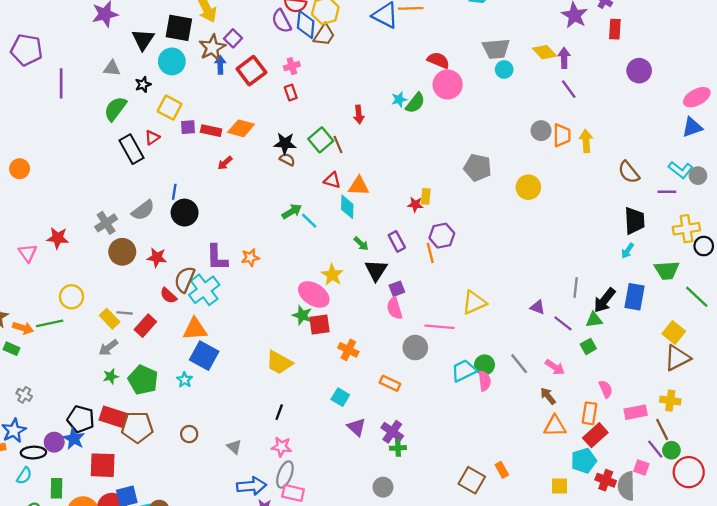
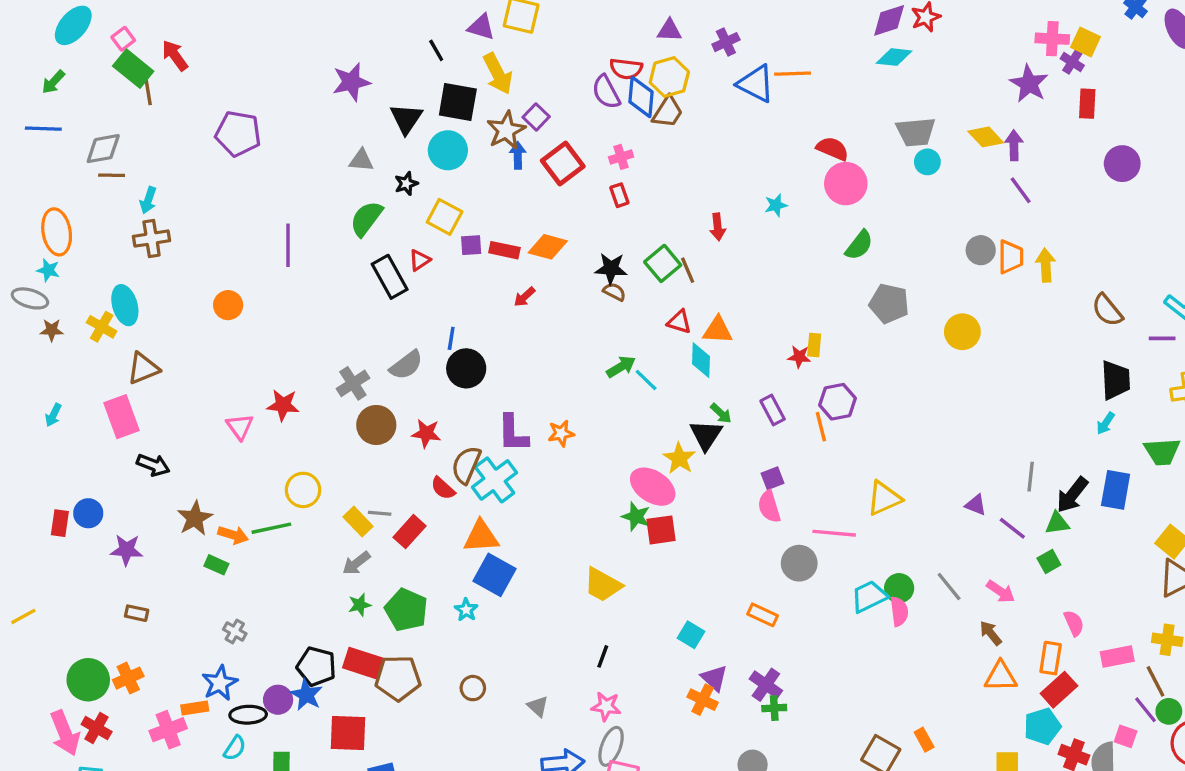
purple line: (61, 83) -> (288, 245), moved
green semicircle: (415, 103) -> (859, 245), moved
black triangle: (376, 270) -> (706, 435), moved
orange cross: (348, 350) -> (703, 700), moved

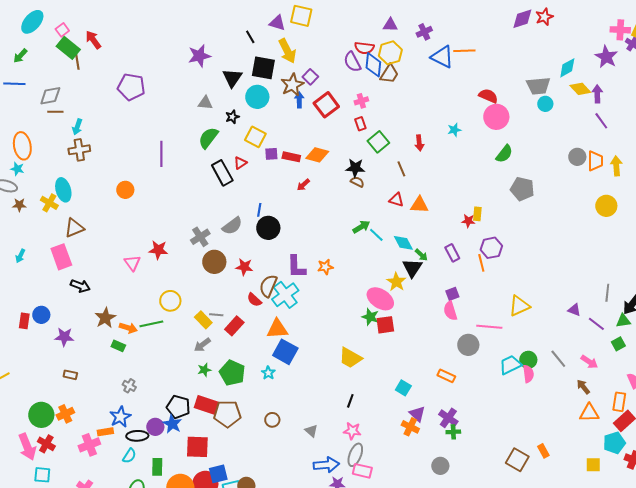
cyan diamond: (894, 57) -> (567, 68), moved, turned -35
green square: (663, 263) -> (378, 142), moved
yellow circle: (962, 332) -> (606, 206), moved
cyan diamond: (701, 360) -> (403, 243), moved, turned -30

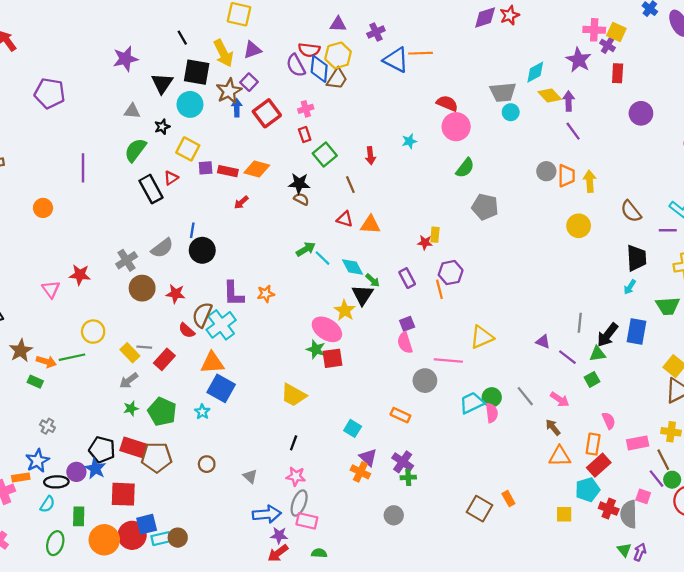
purple triangle: (277, 23) -> (252, 50), moved, turned -36

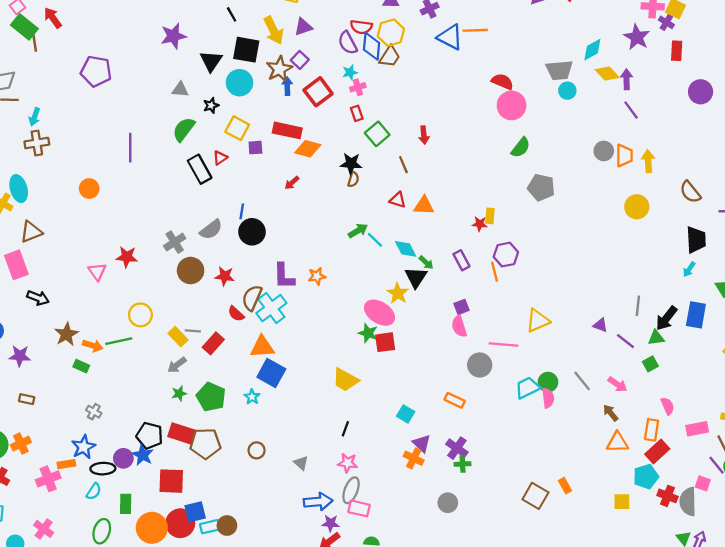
cyan star: (409, 141) -> (350, 72), moved
red rectangle: (228, 171) -> (287, 130), moved, size x1.4
brown semicircle: (301, 199) -> (353, 179), turned 80

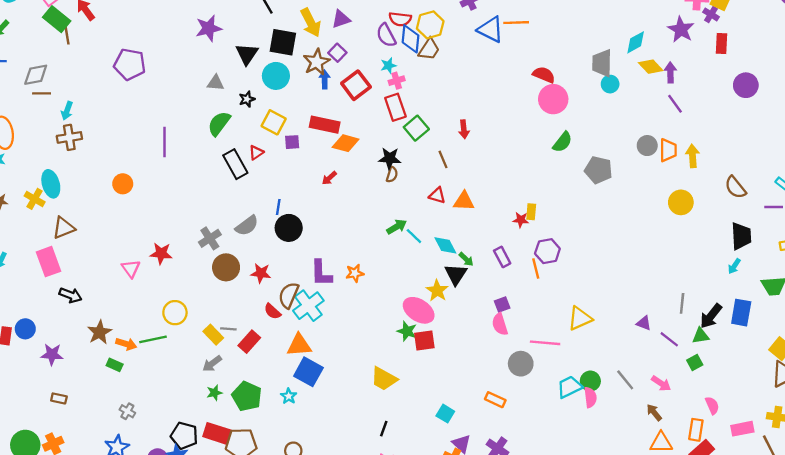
gray trapezoid: (559, 70) -> (602, 63), turned 96
red rectangle: (357, 113) -> (395, 107), size x1.6
gray pentagon: (541, 187) -> (598, 170), moved

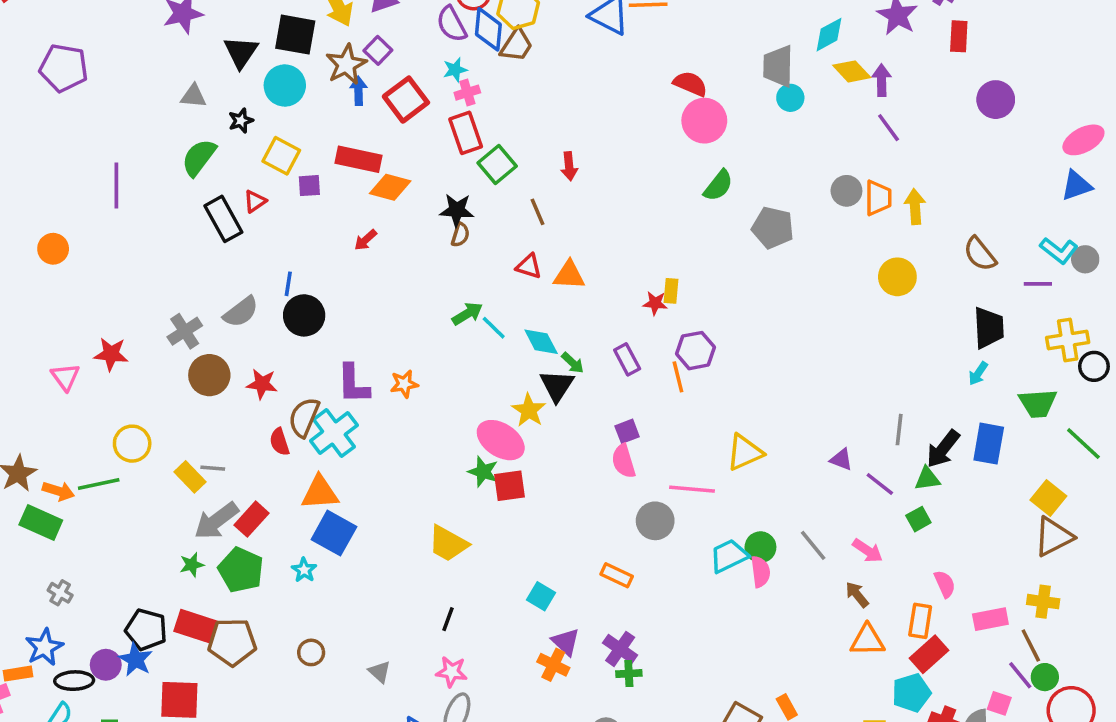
red semicircle: (272, 311) -> (280, 442), turned 30
red rectangle: (249, 342) -> (251, 519), moved
gray arrow: (212, 364) -> (216, 521), moved, size x1.5
green rectangle: (115, 365) -> (41, 523), size x1.6

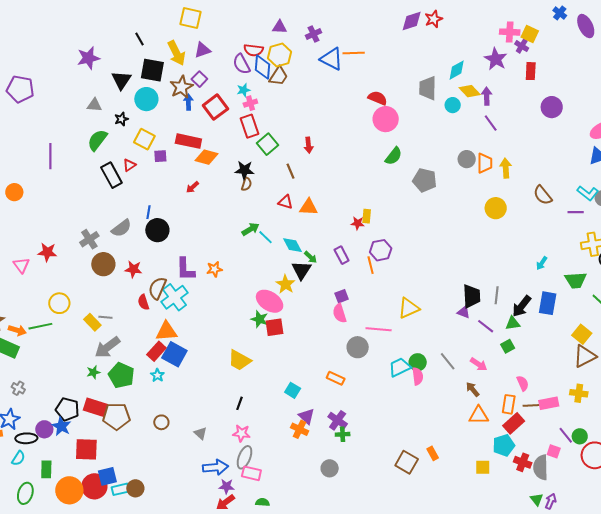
cyan circle: (790, 98) -> (453, 105), moved
black trapezoid: (989, 328) -> (472, 296), moved
red rectangle: (251, 519) -> (156, 351), moved
brown line: (1031, 645) -> (533, 405), moved, turned -66

